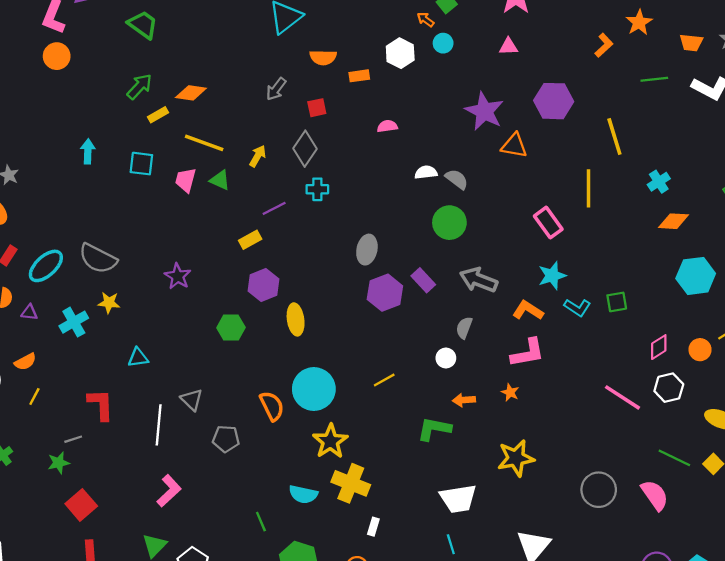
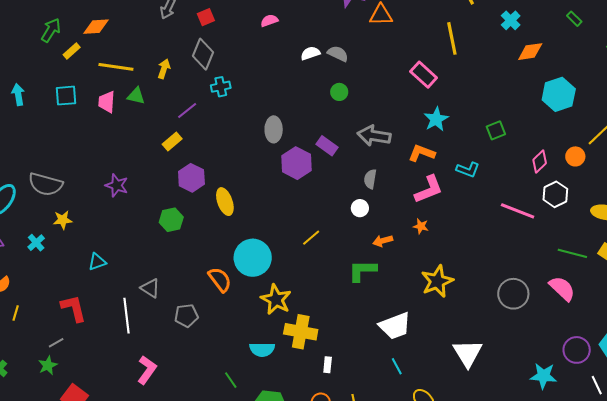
green circle: (449, 223) -> (339, 92), size x0.6
cyan L-shape: (577, 307) -> (468, 170), moved
cyan cross: (74, 322) -> (36, 243), size x0.7

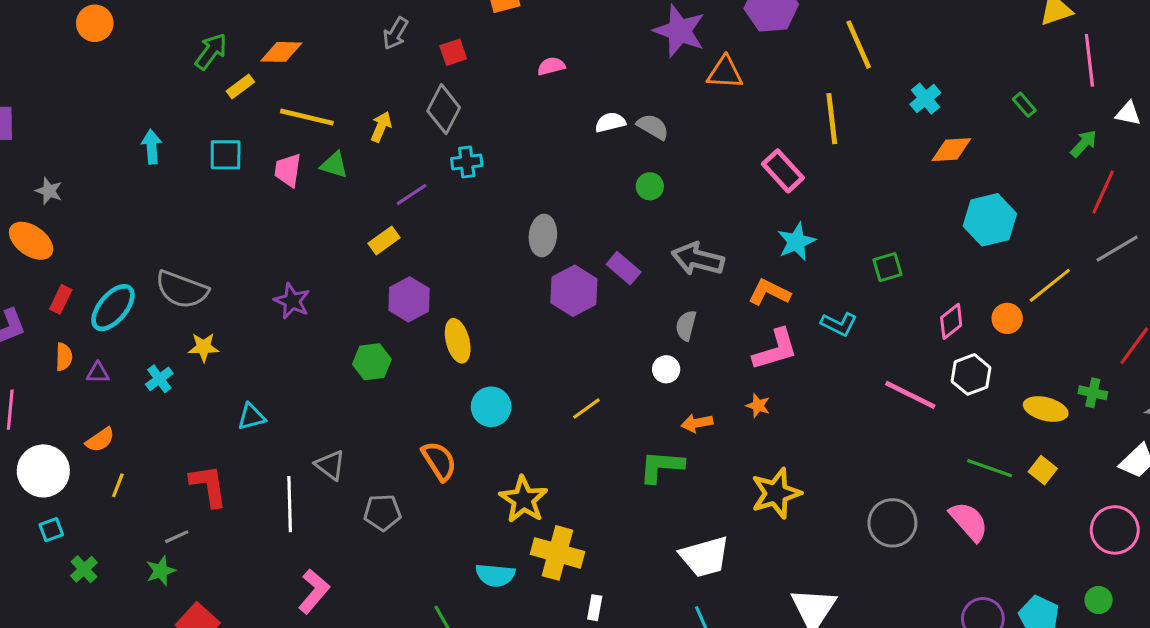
cyan circle: (253, 258) -> (491, 407), moved, size x0.7

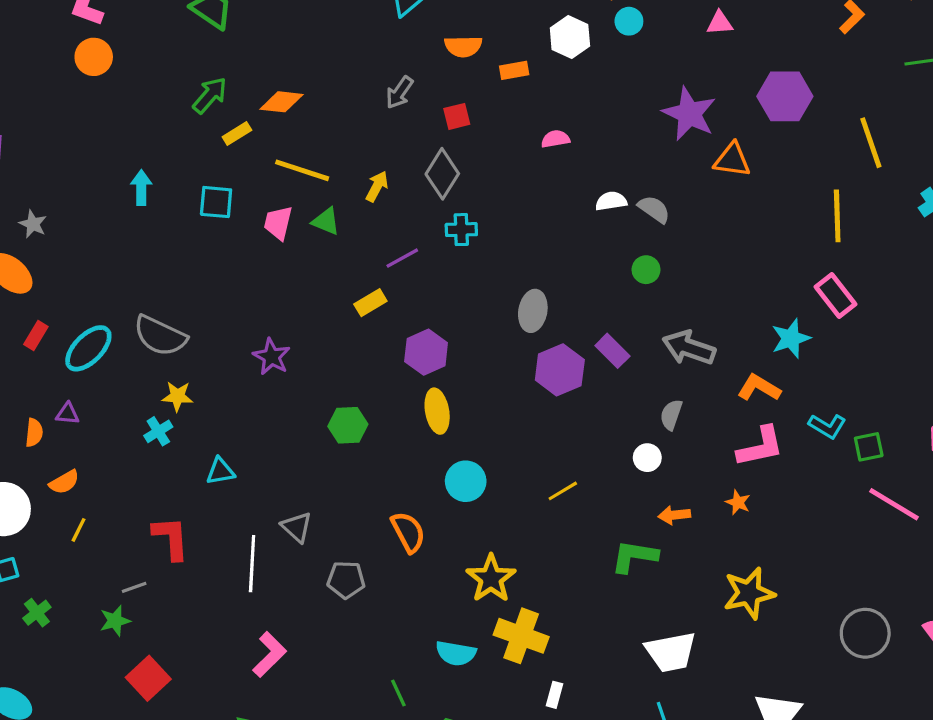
pink rectangle: (783, 171) -> (836, 295), moved
green square: (887, 267) -> (869, 447), moved
purple hexagon: (409, 299) -> (426, 352), moved
orange semicircle: (64, 357) -> (34, 433), moved
cyan cross: (159, 379) -> (158, 431), moved

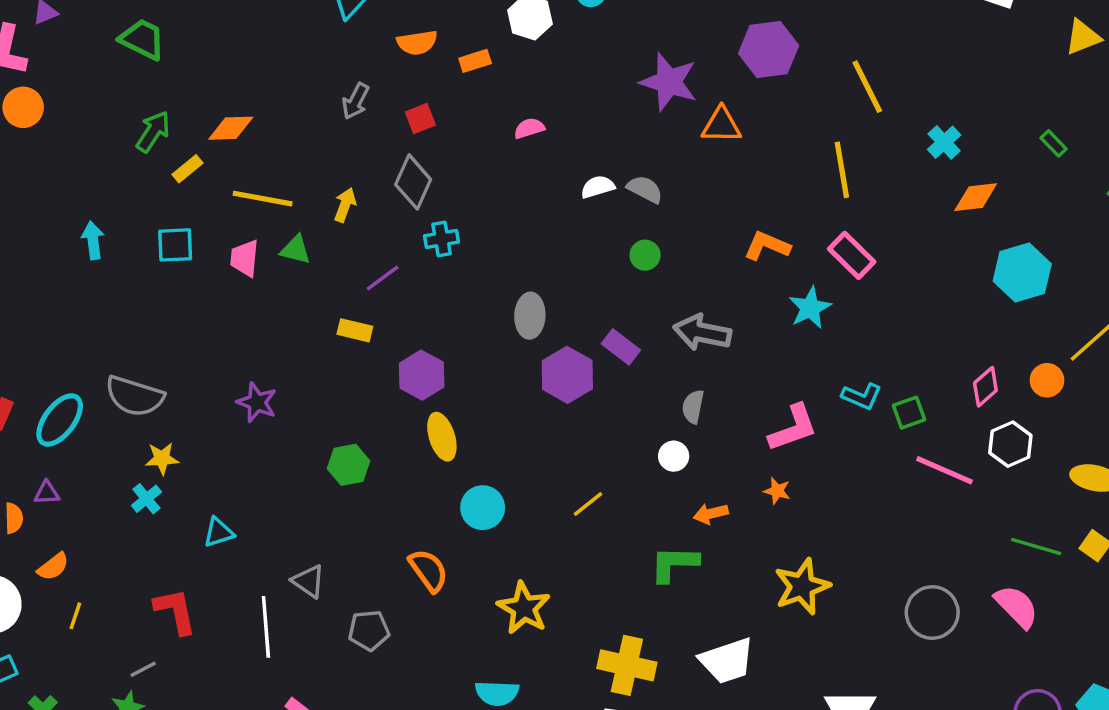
yellow rectangle: (370, 303) -> (355, 330), turned 52
orange L-shape: (759, 388) -> (767, 246), moved
yellow cross: (521, 636) -> (627, 665), moved

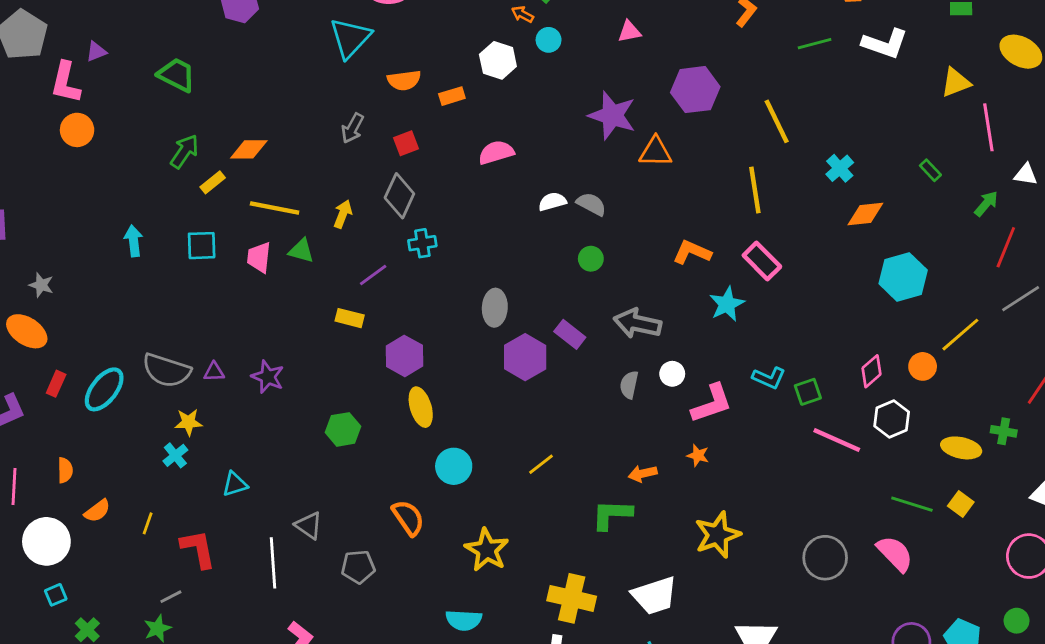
pink semicircle: (529, 128) -> (496, 152), size x1.4
white circle: (674, 456) -> (672, 374), moved
purple triangle: (47, 493) -> (214, 372), moved
yellow line: (75, 616) -> (148, 523), moved

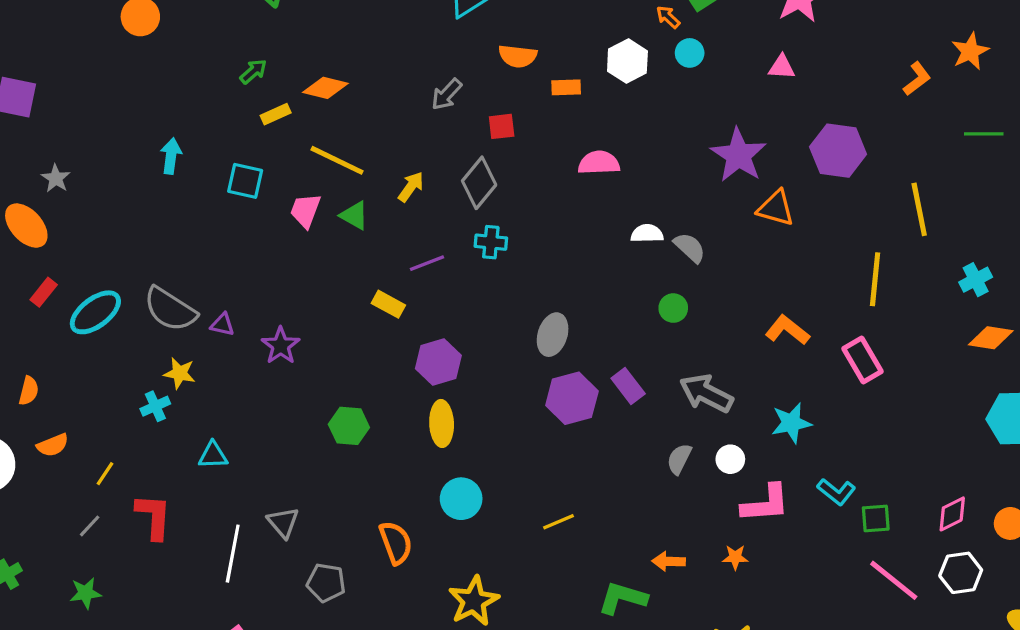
green arrow: (184, 151) -> (253, 71), size x0.7
cyan star: (727, 304) -> (791, 423), moved
orange star: (698, 455) -> (735, 557), turned -30
gray line: (171, 597) -> (90, 526), moved, turned -35

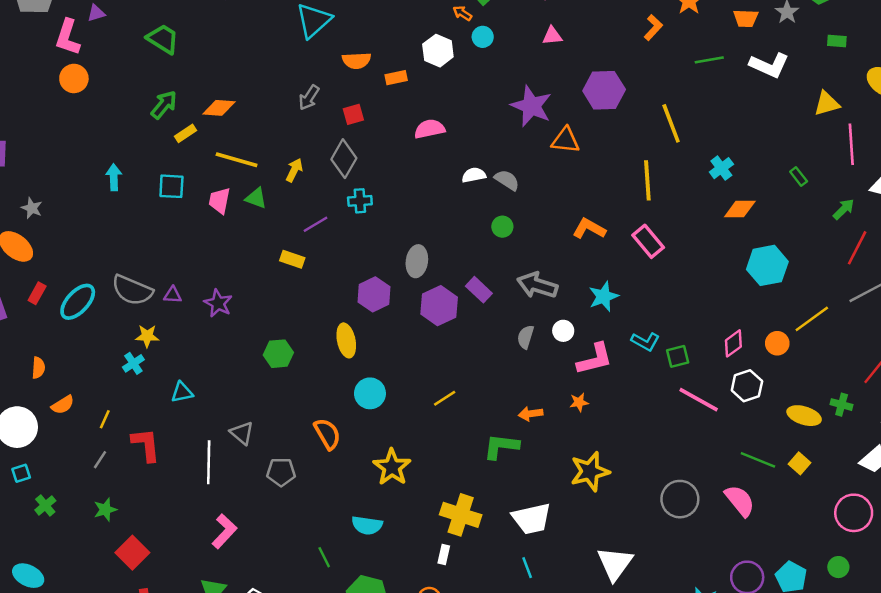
green arrow: (253, 71) -> (164, 105), size x1.4
purple hexagon: (438, 362) -> (374, 294), moved

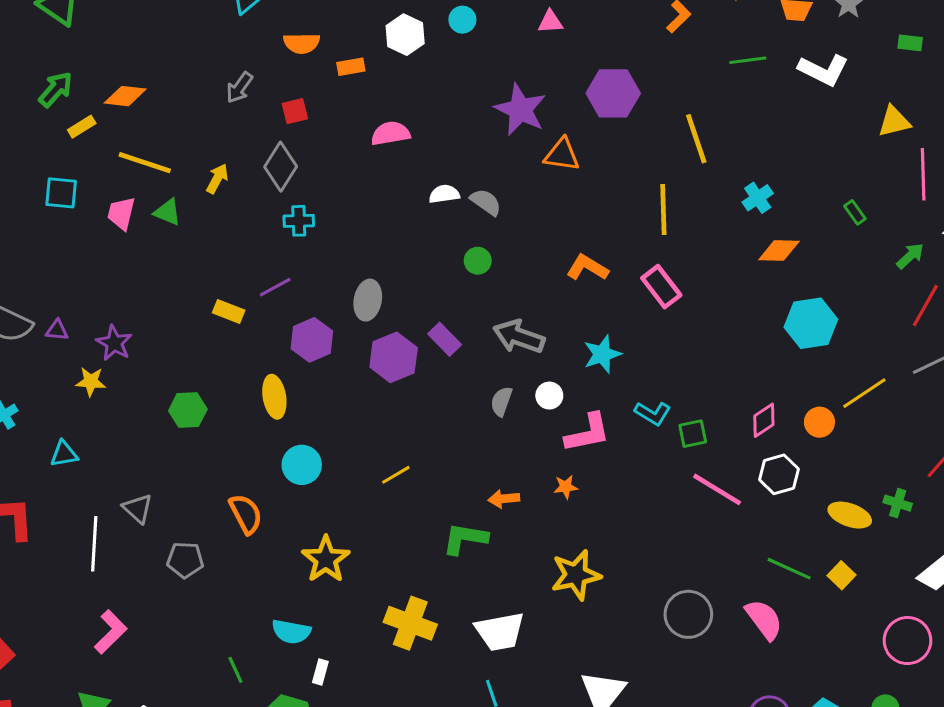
purple line: (316, 224) -> (275, 287), moved
yellow rectangle: (292, 259) -> (229, 311), moved
yellow star: (147, 336) -> (91, 382), moved
white rectangle: (444, 554) -> (320, 672), moved

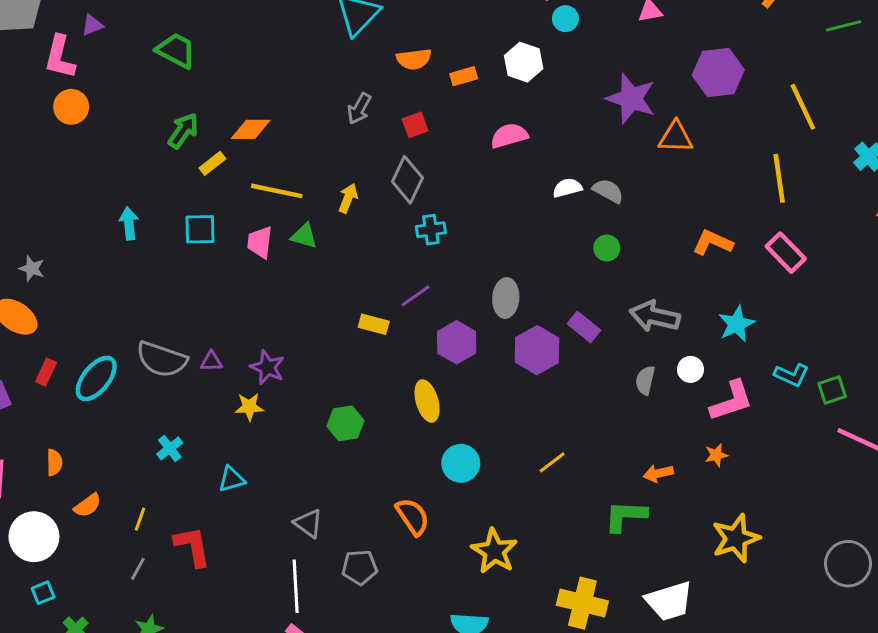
white hexagon: (405, 35) -> (524, 62), moved
white line: (94, 544) -> (296, 586), moved

